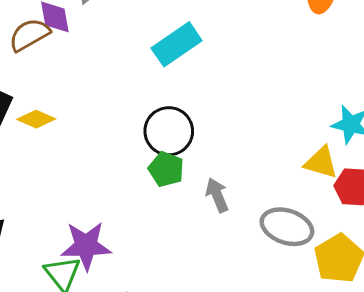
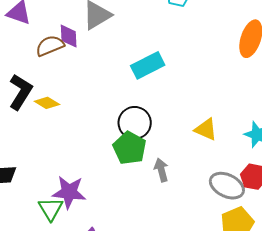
yellow triangle: (321, 162) -> (206, 129), moved
green pentagon: (166, 169) -> (130, 148), size x1.4
gray ellipse: (287, 227) -> (227, 186), moved

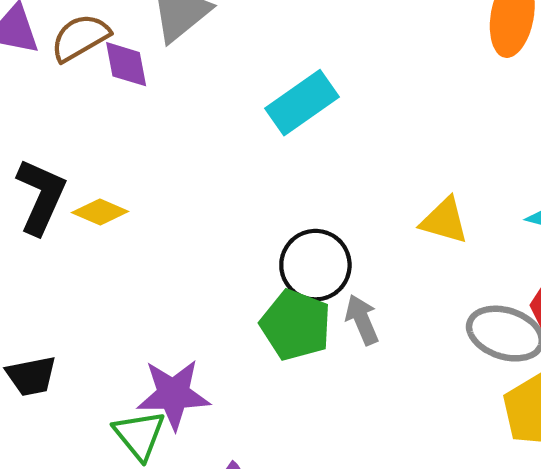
brown semicircle: (50, 46) -> (80, 38), moved
black circle: (135, 123) -> (315, 265), moved
green pentagon: (130, 148) -> (296, 325), moved

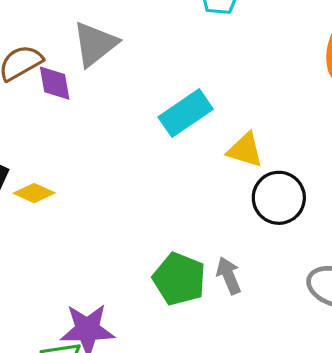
yellow triangle: (444, 221) -> (245, 150), moved
black circle: (315, 265) -> (279, 198), moved

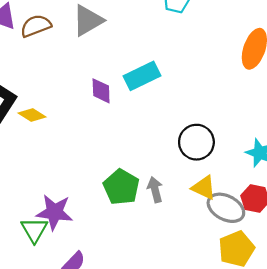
purple diamond: (55, 83) -> (101, 91), moved
yellow triangle: (245, 150) -> (204, 188), moved

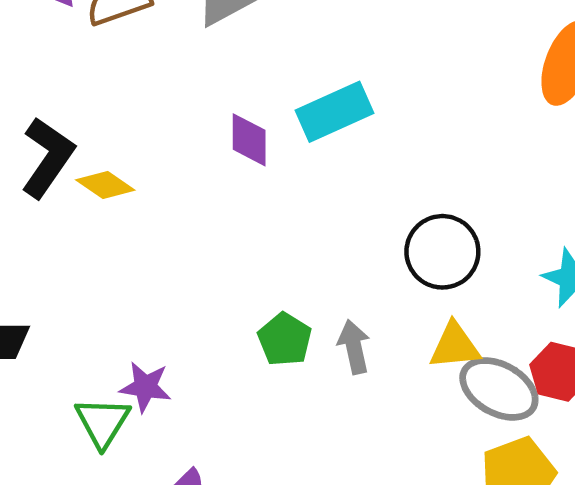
green pentagon: (121, 187) -> (285, 339), size x0.7
yellow triangle: (204, 188) -> (455, 346), turned -32
purple star: (55, 212) -> (145, 387), size x0.7

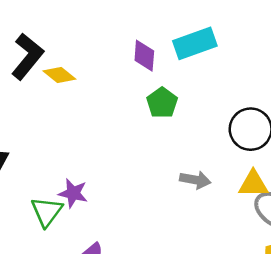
green pentagon: (285, 339) -> (162, 103), moved
gray arrow: (354, 347) -> (195, 180), turned 108

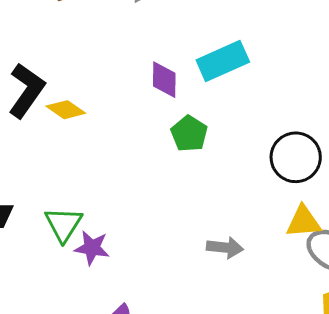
gray arrow: (195, 180) -> (225, 248), moved
green triangle: (47, 212) -> (63, 224), moved

